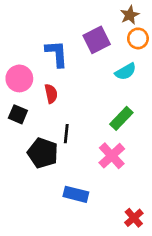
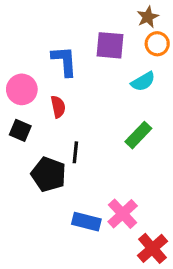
purple square: (97, 40) -> (110, 45), turned 32
pink cross: (112, 156) -> (123, 214), moved
red cross: (134, 218) -> (152, 248), size x1.4

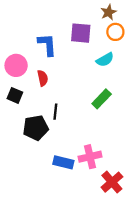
black pentagon: (49, 174) -> (36, 128), turned -30
pink cross: (123, 214) -> (90, 157), turned 30

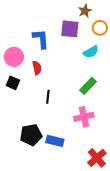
brown star: (108, 12) -> (85, 11), moved
black pentagon: (36, 128) -> (31, 135), moved
pink cross: (90, 157) -> (84, 117), moved

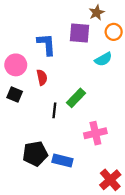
green rectangle: (88, 86) -> (76, 98), moved

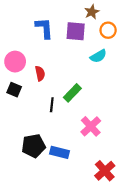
blue L-shape: (46, 44) -> (44, 28), moved
pink cross: (95, 133) -> (91, 126), turned -30

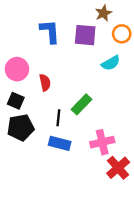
pink cross: (91, 126) -> (102, 142), turned 30
black pentagon: (33, 146) -> (21, 128), moved
blue rectangle: (59, 152) -> (60, 143), moved
red cross: (105, 171) -> (118, 168), moved

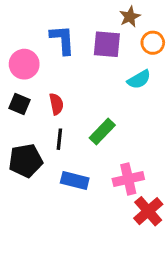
pink circle: (17, 69) -> (24, 64), moved
black square: (16, 101) -> (20, 104), moved
black line: (58, 118) -> (59, 139), moved

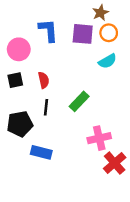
orange circle: (153, 43) -> (109, 33), moved
black square: (20, 104) -> (15, 80), turned -35
blue rectangle: (75, 181) -> (41, 152), moved

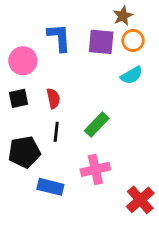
pink cross: (99, 138) -> (95, 169), moved

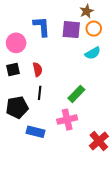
green rectangle: (97, 125) -> (76, 94), moved

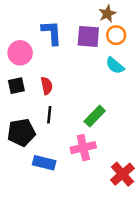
cyan semicircle: (93, 53) -> (115, 65), turned 70

